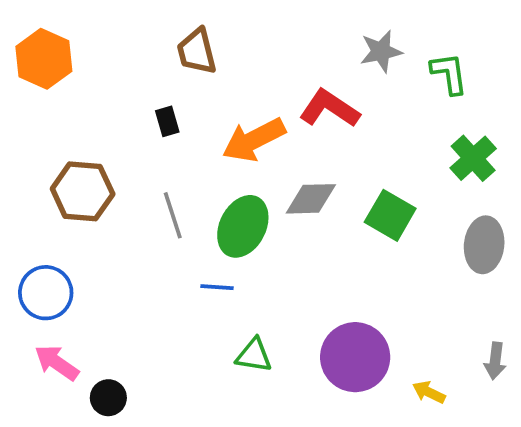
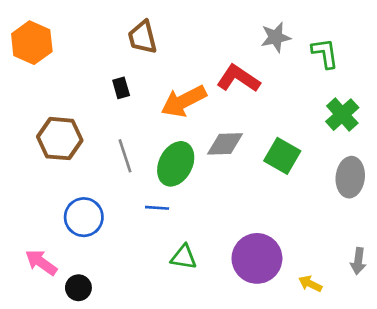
blue circle: (46, 293) -> (84, 217), moved

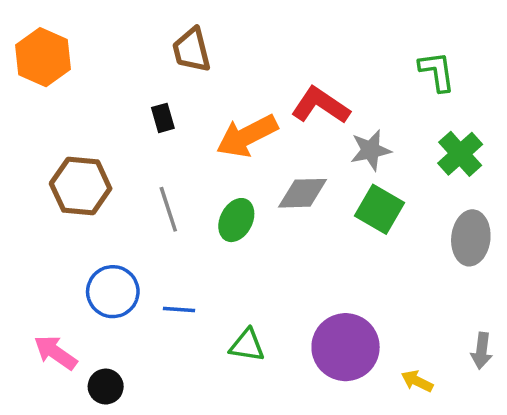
gray star: (276, 37) -> (371, 150), moved
green ellipse: (176, 164) -> (236, 220), size x0.7
blue line: (157, 208) -> (179, 310), moved

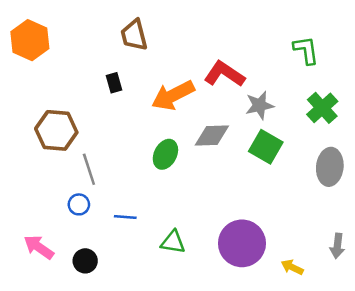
gray line: (168, 209) -> (89, 169), moved
blue circle: (113, 292) -> (79, 204), size x0.6
black circle: (106, 387) -> (85, 261), moved

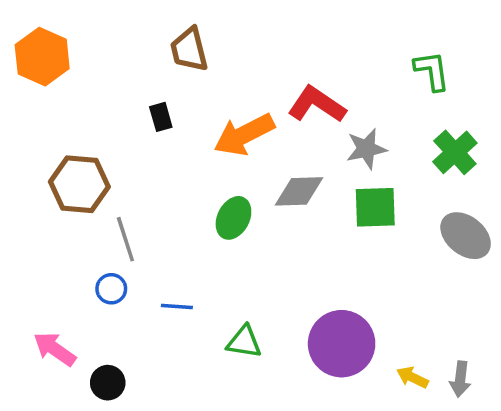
green square: (266, 147) -> (375, 207), turned -32
gray ellipse: (330, 167) -> (466, 236), turned -57
gray arrow: (337, 246) -> (460, 379), moved
black circle: (85, 261) -> (108, 383), moved

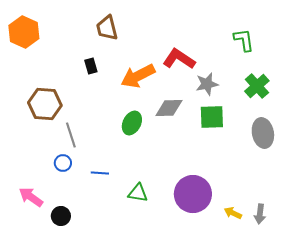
gray ellipse: (466, 236) -> (263, 133), turned 40

